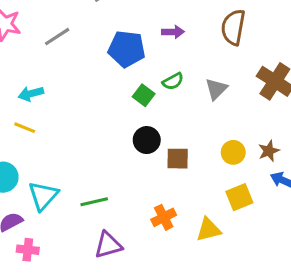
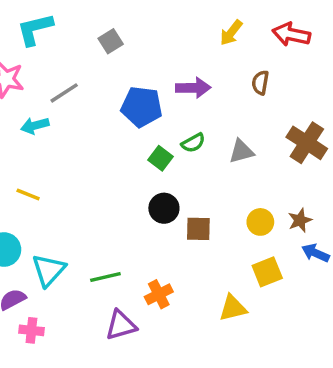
brown semicircle: (233, 27) -> (260, 83), size x0.6
purple arrow: (173, 32) -> (193, 88), size x1.4
gray triangle: (216, 89) -> (241, 151), turned 30
cyan arrow: (31, 94) -> (35, 126), moved
orange cross: (164, 217) -> (159, 294), moved

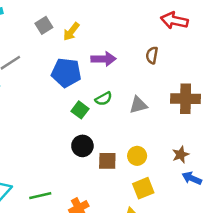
yellow arrow: (231, 33) -> (71, 32), moved
brown cross: (307, 143) -> (186, 99), turned -32
yellow circle: (260, 222) -> (137, 156), moved
yellow square: (267, 272) -> (143, 188), moved

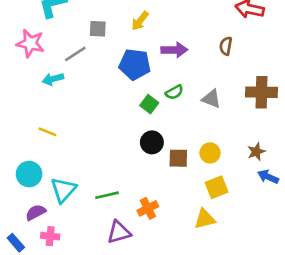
gray square: (44, 25) -> (98, 29), moved, turned 35
gray triangle: (138, 105) -> (211, 99), turned 36

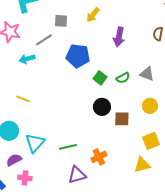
purple arrow: (174, 50) -> (119, 37), turned 102
blue pentagon: (135, 64) -> (78, 56), moved
green semicircle: (174, 92) -> (123, 78), moved
yellow circle: (210, 153) -> (150, 106), moved

